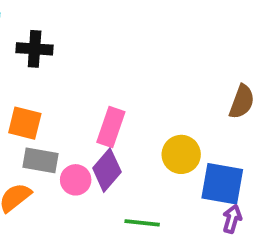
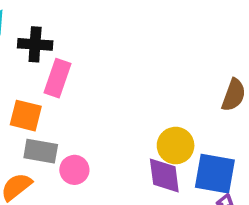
pink rectangle: (111, 127) -> (58, 78), moved
purple diamond: (107, 170) -> (164, 175), moved, turned -48

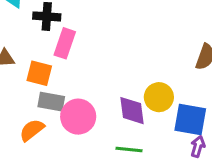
pink circle: (74, 170) -> (78, 117), size x1.5
purple diamond: (164, 175) -> (132, 111), moved

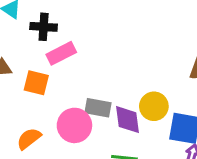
pink rectangle: (65, 43) -> (61, 53), turned 44
gray rectangle: (51, 102) -> (98, 108), moved

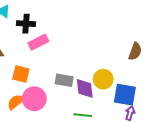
orange square: (36, 83) -> (21, 74), moved
pink circle: (74, 125) -> (34, 99), moved

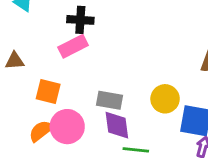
black cross: (26, 24) -> (80, 20), moved
purple diamond: (85, 88) -> (117, 125), moved

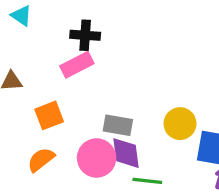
orange square: (48, 92) -> (49, 115), turned -35
pink circle: (67, 127) -> (97, 158), moved

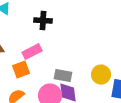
pink rectangle: (77, 65) -> (32, 52), moved

